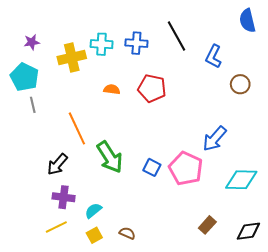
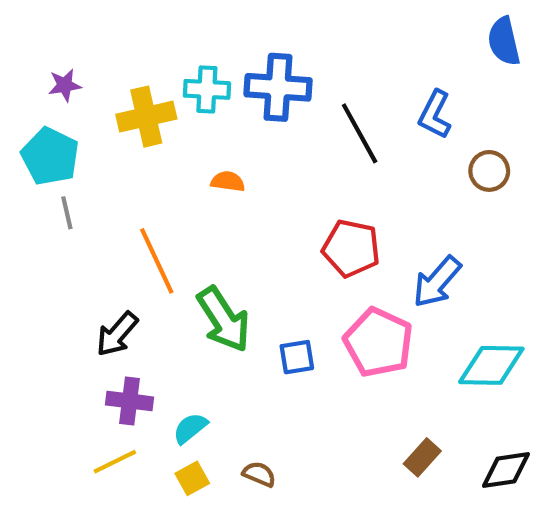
black line: (177, 36) -> (360, 133), moved
blue cross: (136, 43) -> (278, 87), size x1.4
red pentagon: (152, 88) -> (351, 248), moved
blue square: (152, 167) -> (297, 357), moved, turned -36

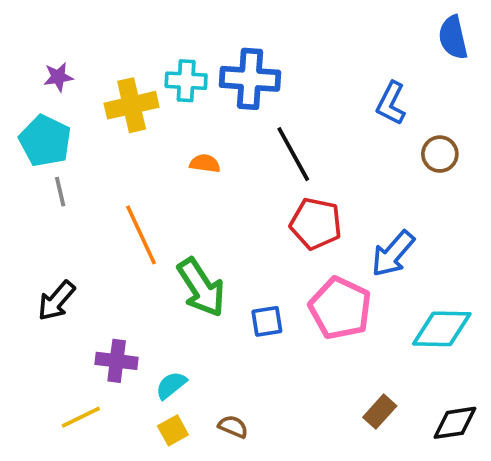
black line: (360, 133) -> (293, 154), moved
black arrow: (117, 334) -> (56, 301), moved
yellow line: (115, 462) -> (81, 417), moved

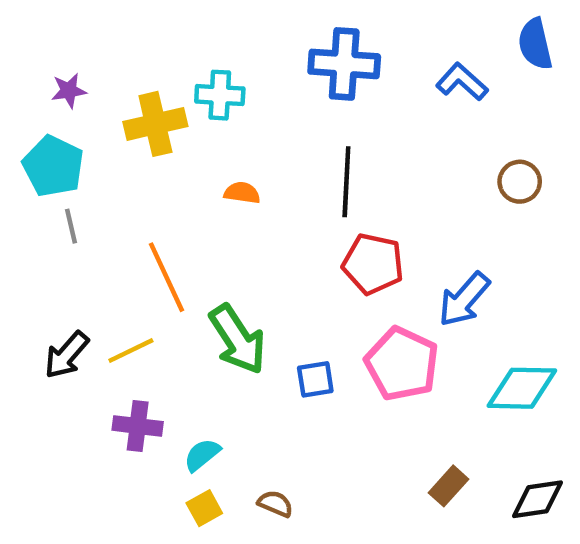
blue cross: (250, 79) -> (344, 64), moved
blue L-shape: (391, 103) -> (462, 82), moved, turned 105
black line: (293, 154) -> (346, 182), turned 32
yellow line: (81, 417) -> (131, 350), moved

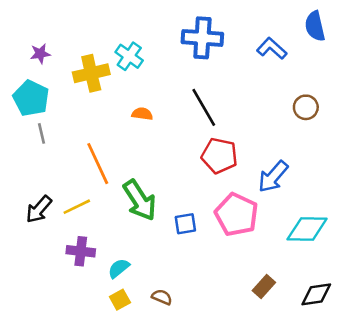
cyan cross: (220, 95) -> (129, 56), turned 32
black line: (346, 182) -> (204, 107), turned -33

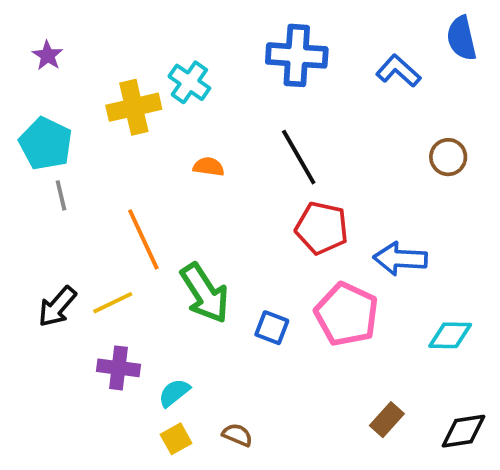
purple star: (40, 54) -> (48, 55), moved, turned -30
blue arrow: (273, 177) -> (400, 259), turned 52
blue square: (185, 224) -> (272, 328), turned 30
cyan diamond: (307, 229) -> (450, 335), size x0.7

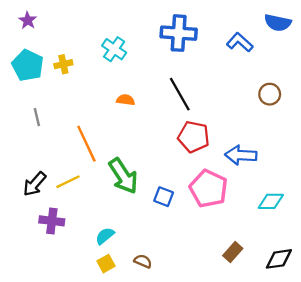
blue semicircle: (462, 38) -> (278, 23), turned -65
purple star: (48, 55) -> (28, 20), moved
yellow cross: (134, 107) -> (63, 64), moved, size x0.6
cyan pentagon: (46, 144) -> (28, 65), moved
purple cross: (119, 368) -> (52, 221), moved

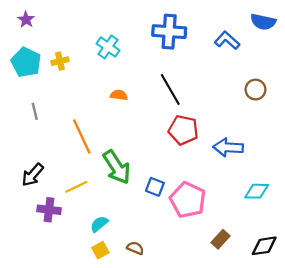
yellow line: (68, 182) -> (76, 187), moved
pink pentagon: (209, 189) -> (188, 200), moved

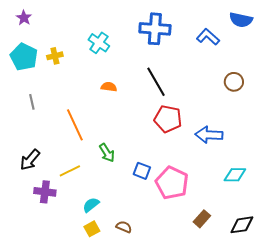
green arrow: (117, 167) -> (107, 153), size x0.6

